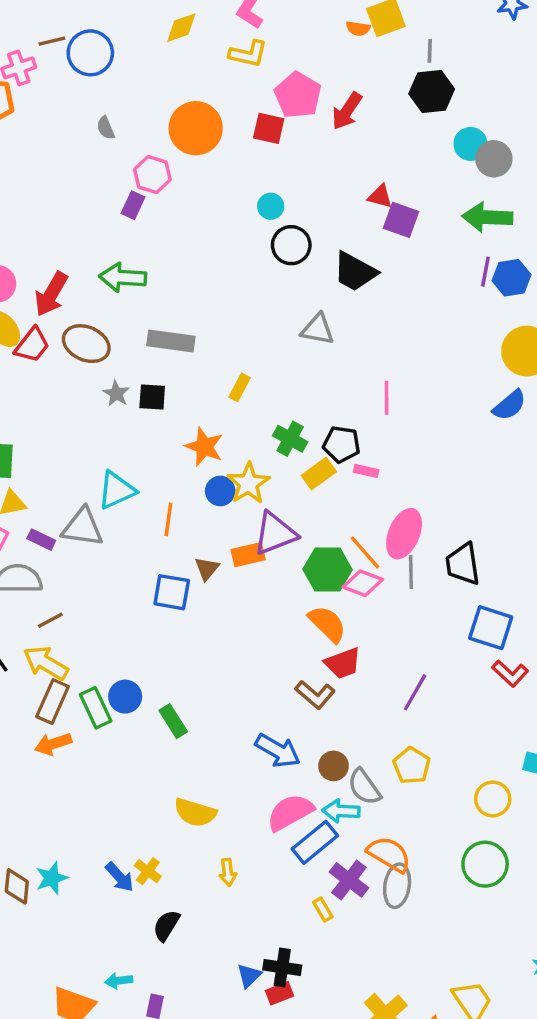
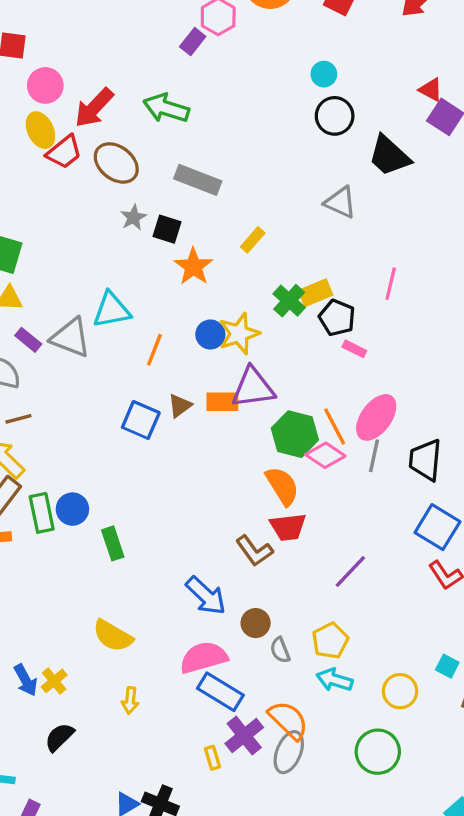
orange star: (204, 447) -> (193, 267), moved
yellow rectangle: (319, 474) -> (315, 293), moved
gray semicircle: (364, 787) -> (280, 650), size x0.7
cyan arrow: (341, 811) -> (335, 680), moved
blue rectangle: (315, 842) -> (220, 692), turned 57

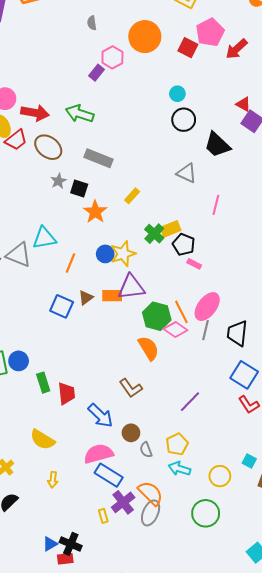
red arrow: (94, 108) -> (35, 113), turned -124
pink line: (391, 284) -> (216, 205), moved
red trapezoid: (288, 527) -> (66, 393), moved, turned -90

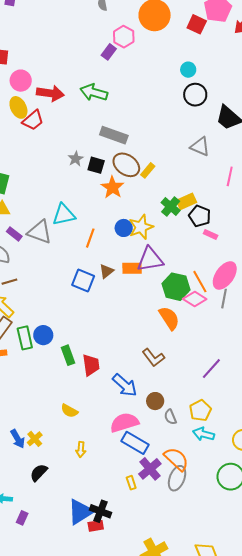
brown ellipse: (48, 147) -> (126, 165), moved
yellow semicircle: (43, 440) -> (69, 411), size x0.7
blue triangle: (50, 544) -> (80, 512), size x1.8

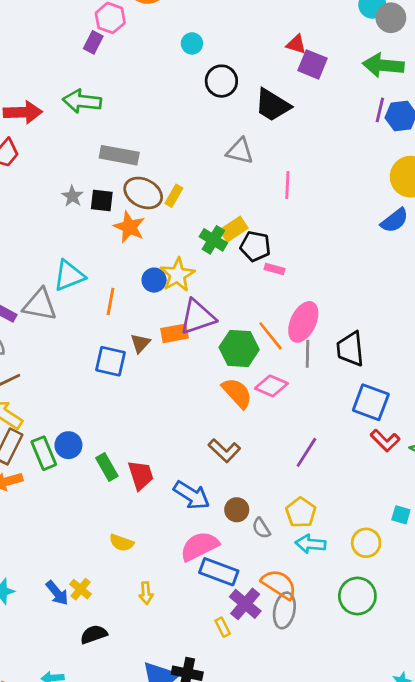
cyan circle: (188, 70) -> (192, 43), moved
pink diamond: (195, 299) -> (271, 386), moved
black semicircle: (39, 473) -> (94, 634), turned 36

